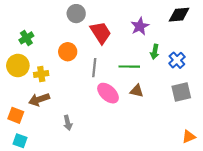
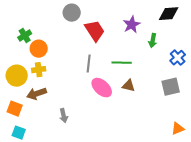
orange circle: (68, 52) -> (39, 49), moved
green arrow: (155, 52) -> (153, 41), moved
blue cross: (177, 60) -> (178, 58), moved
yellow circle: (18, 66) -> (17, 76), moved

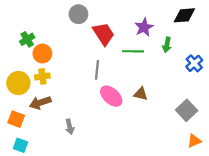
green line: (122, 63) -> (133, 51), moved
gray square: (171, 87) -> (187, 110), moved, turned -30

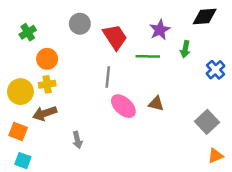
gray circle: (78, 14) -> (80, 24), moved
green cross: (27, 39) -> (28, 32), moved

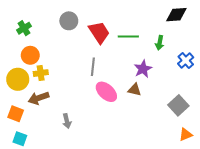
purple star: (160, 30) -> (143, 69), moved
green line: (148, 56) -> (128, 37), moved
orange circle: (47, 59) -> (30, 55), moved

